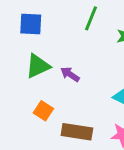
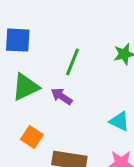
green line: (91, 18) -> (73, 62), moved

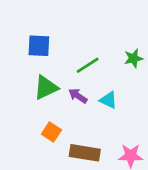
green line: (73, 62) -> (88, 65), turned 35
cyan triangle: (119, 121) -> (108, 100), moved

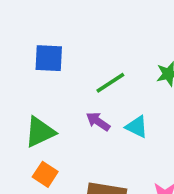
green triangle: (46, 87) -> (40, 132), moved
orange square: (51, 132) -> (45, 174), moved

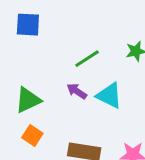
blue square: (49, 58) -> (28, 25), moved
cyan triangle: (137, 127) -> (109, 96), size x1.4

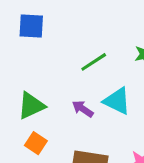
purple arrow: (77, 91) -> (83, 109), moved

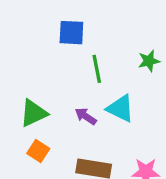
blue square: (31, 26) -> (71, 33), moved
green line: (94, 62) -> (97, 69), turned -68

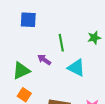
blue square: (71, 33) -> (28, 20), moved
purple arrow: (86, 116) -> (44, 60), moved

